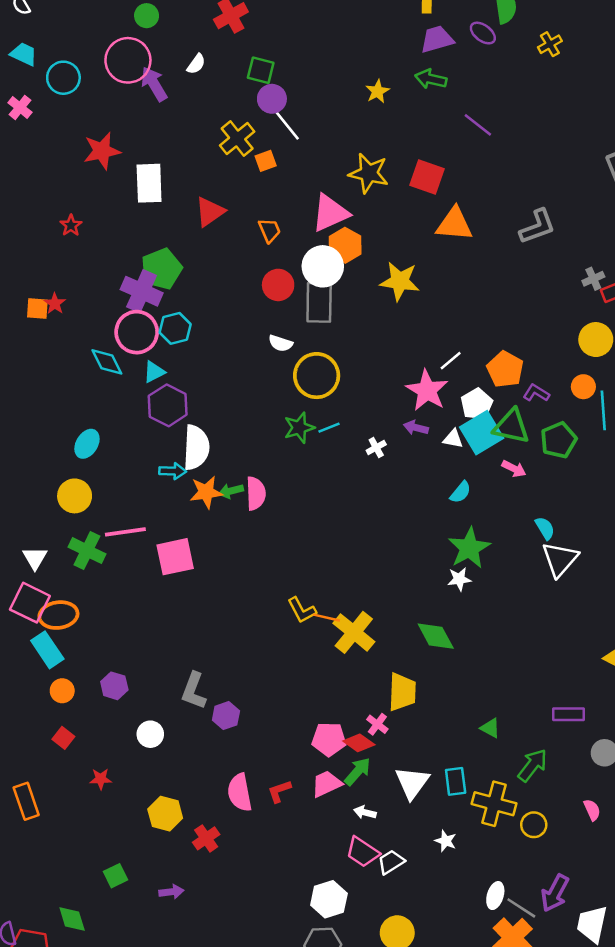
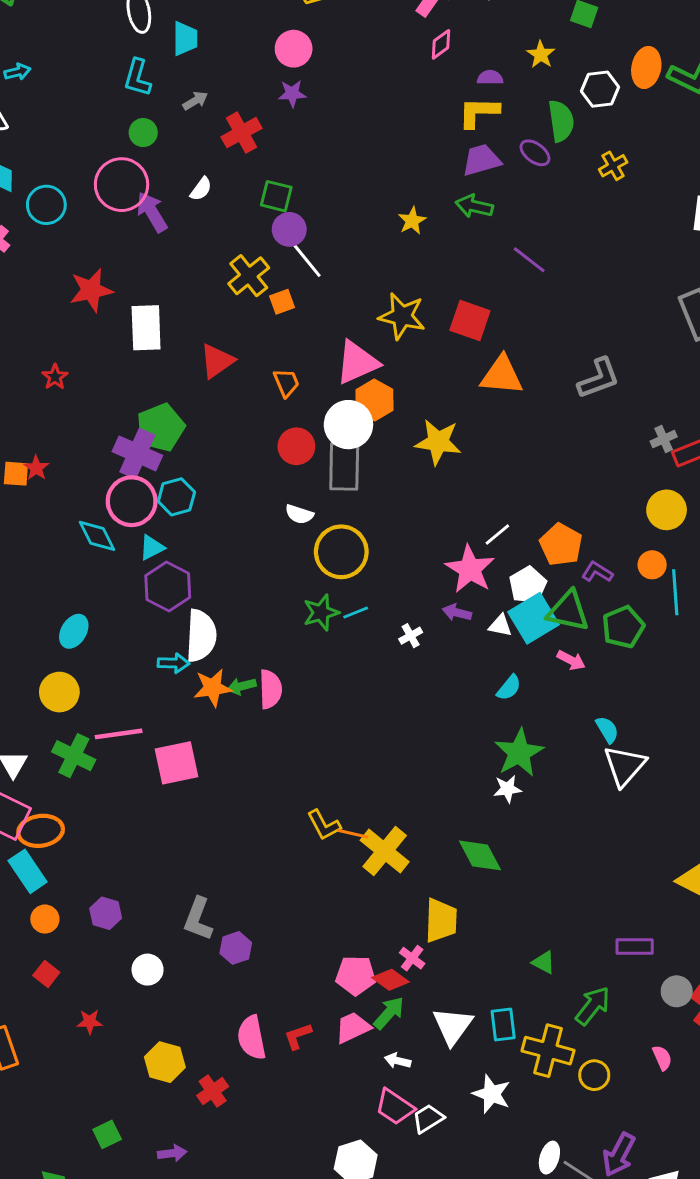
white star: (446, 841) -> (492, 1094), size x1.5

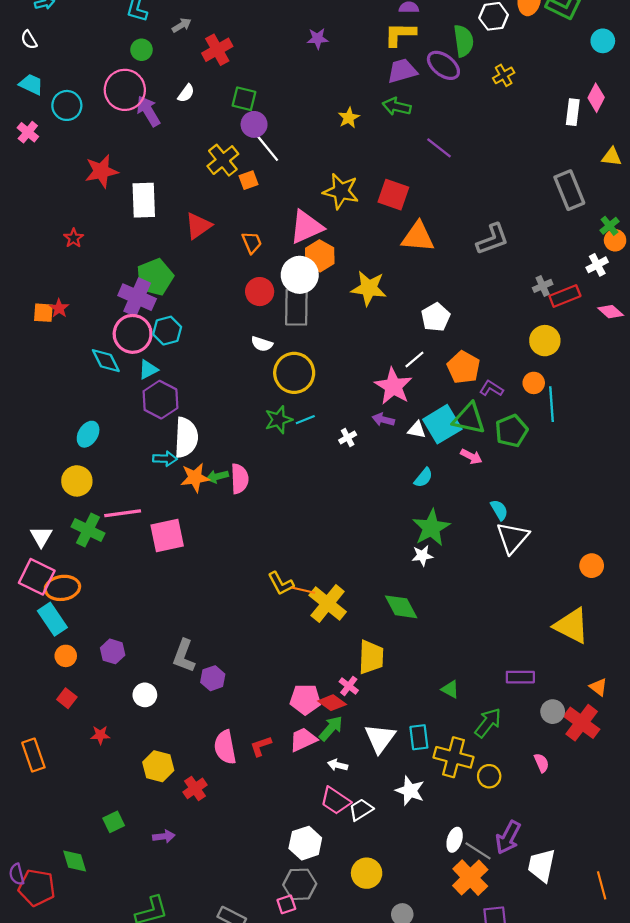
purple star: (292, 94) -> (318, 39), moved
purple ellipse: (535, 153) -> (443, 65), size x1.4
white pentagon: (528, 585) -> (436, 317), moved

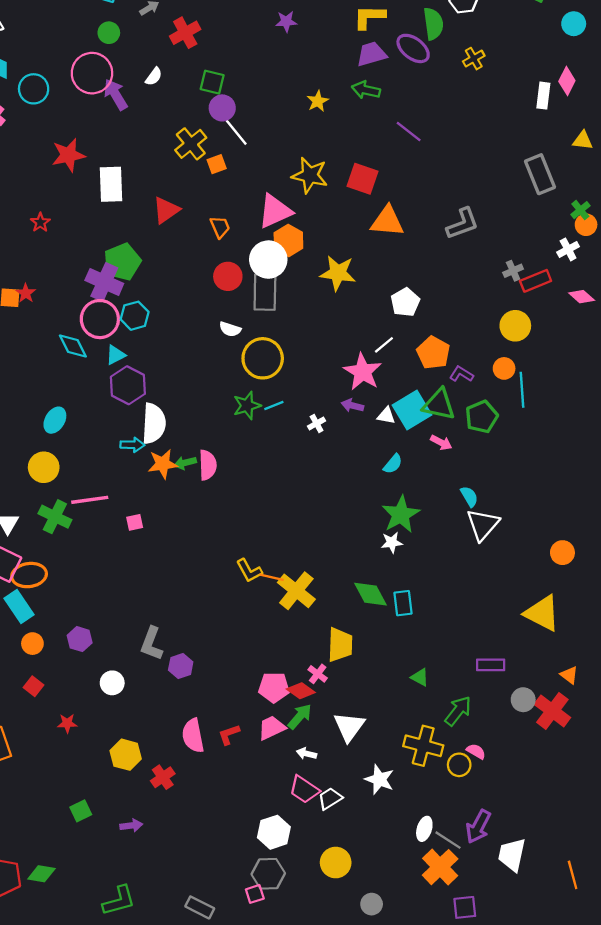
pink square: (167, 536) -> (135, 522), size x0.5
cyan rectangle: (419, 737) -> (403, 603), moved
pink semicircle: (542, 763) -> (476, 751), moved, turned -36
green diamond: (75, 861) -> (41, 874), moved, turned -64

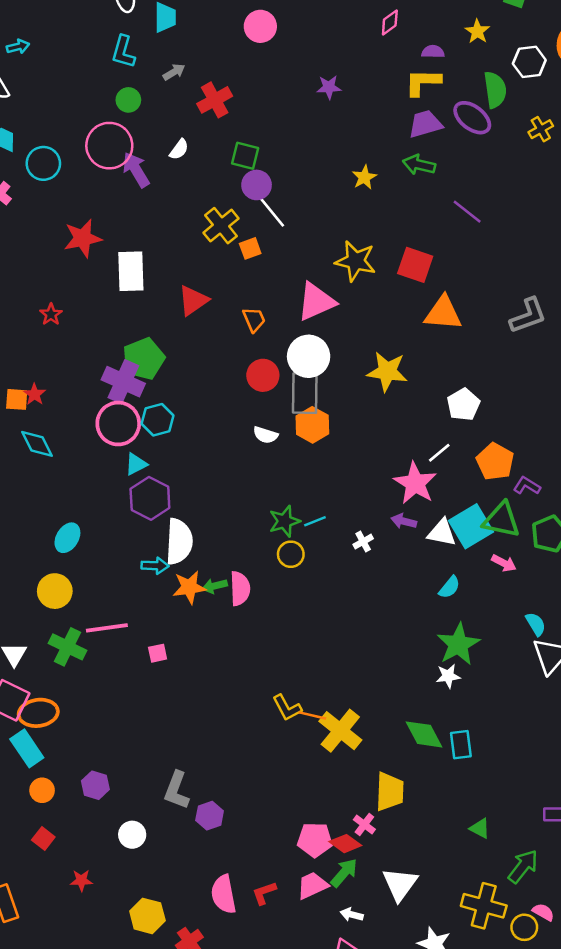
orange hexagon: (288, 240) -> (312, 425), moved
cyan diamond: (73, 346) -> (37, 444), moved
yellow circle: (263, 358) -> (291, 554), moved, size x0.6
white triangle: (386, 416) -> (442, 533), size x1.4

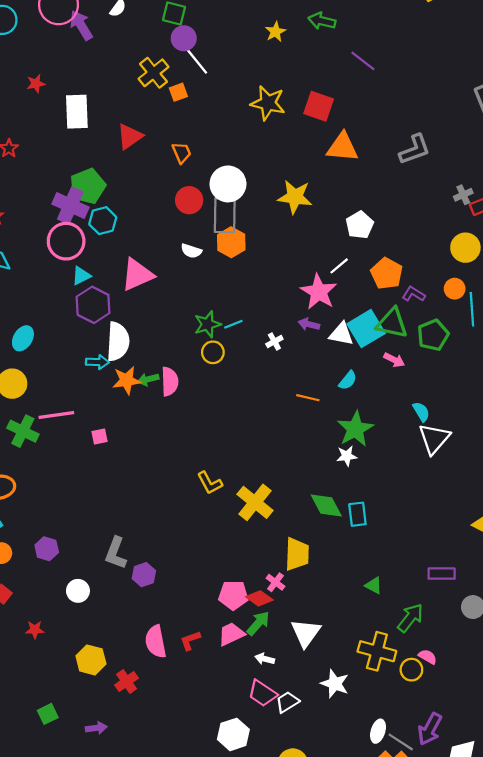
red star: (83, 238) -> (36, 84), size x0.6
pink triangle: (316, 302) -> (137, 275), moved
cyan hexagon: (158, 420) -> (103, 221), moved
orange line: (312, 715) -> (308, 398), moved

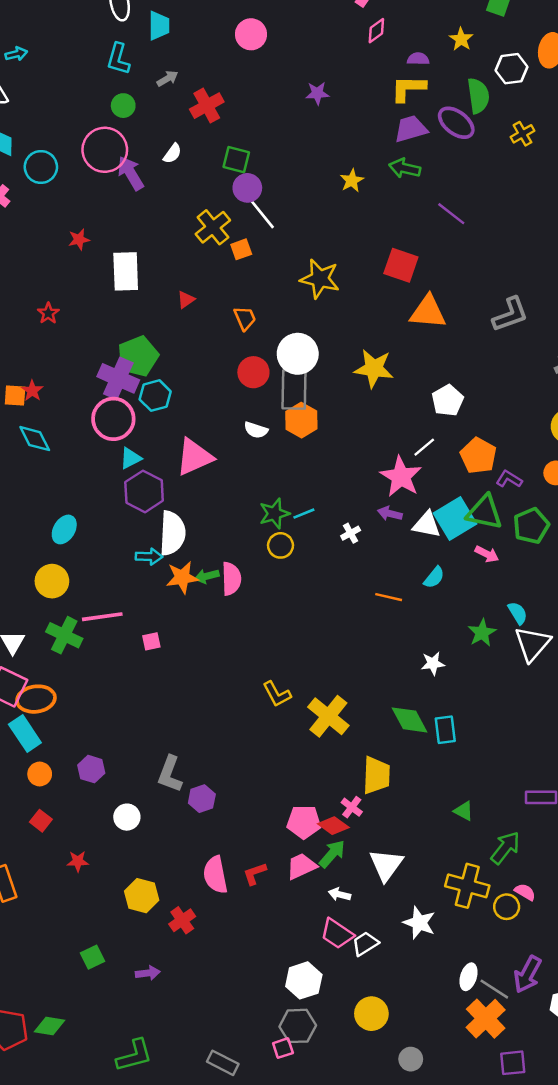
yellow star: (268, 103) -> (320, 279), moved
red triangle: (130, 136) -> (186, 300), size x0.6
green star: (355, 429) -> (482, 633), moved, size x0.7

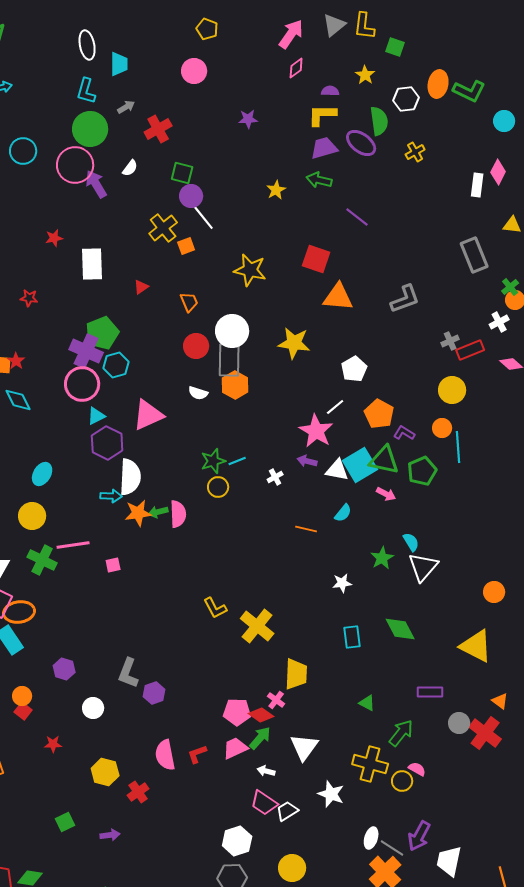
green circle: (123, 106) -> (90, 129), size x1.8
cyan circle: (41, 167) -> (23, 151), moved
red star: (48, 313) -> (29, 298), turned -30
green diamond: (410, 720) -> (400, 629), moved
orange circle: (40, 774) -> (22, 696), moved

